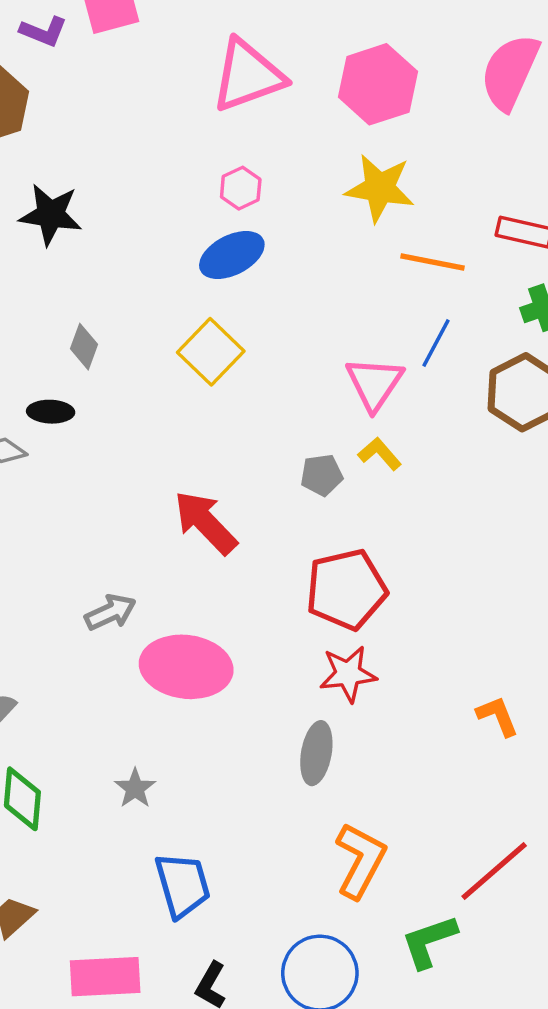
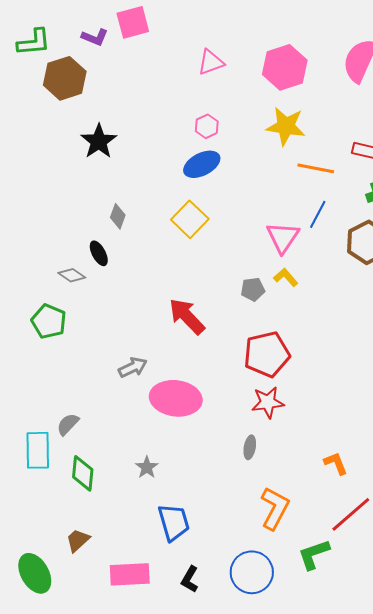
pink triangle: (248, 75) -> (211, 62), size x0.6
black star: (51, 215) -> (99, 141), turned 30
black ellipse: (51, 412) -> (99, 253), turned 60
orange L-shape: (498, 716) -> (336, 463), moved
gray ellipse: (316, 753) -> (250, 447), size x0.7

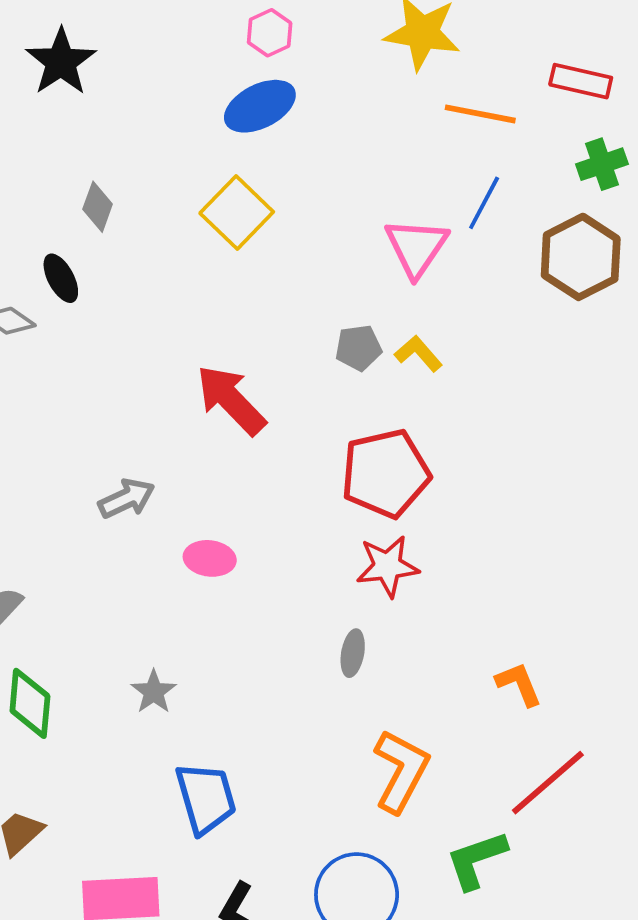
yellow L-shape: (286, 277) -> (418, 354), moved
pink ellipse: (176, 398) -> (210, 558), size x0.5

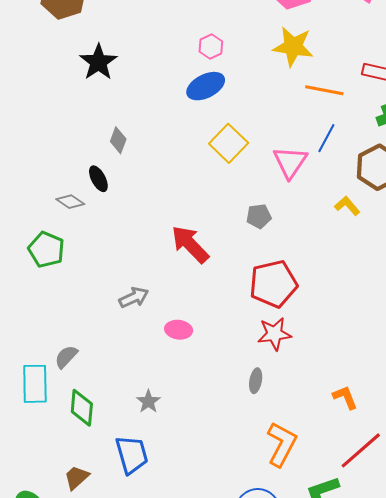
yellow square: (237, 212) -> (229, 143), moved
yellow L-shape: (418, 354) -> (347, 206), moved
blue trapezoid: (206, 798) -> (132, 455), moved

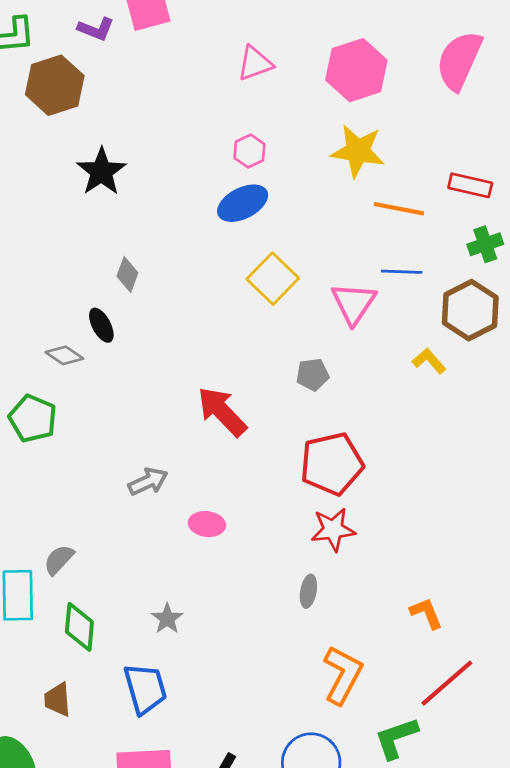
blue line: (326, 138) -> (402, 272), turned 64
brown trapezoid: (77, 477) -> (57, 700), moved, turned -52

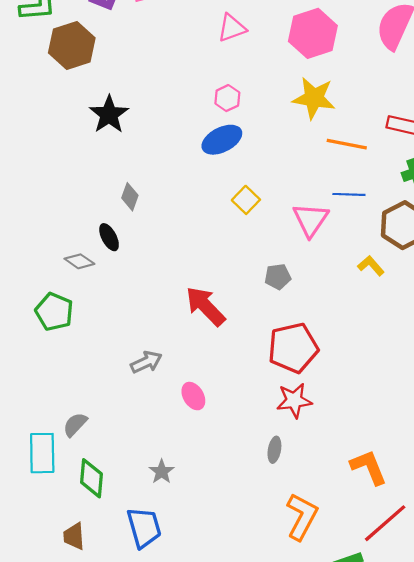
yellow square: (273, 279) -> (246, 200), size x0.7
pink ellipse: (207, 524) -> (193, 396), turned 52
orange L-shape: (426, 613) -> (369, 467), size x1.4

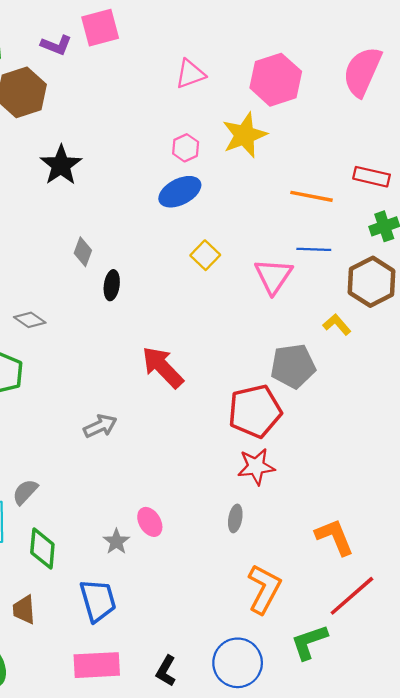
yellow star: (314, 98) -> (245, 135), moved, turned -30
black ellipse: (109, 237) -> (112, 285), moved, turned 36
gray pentagon: (278, 277) -> (293, 366), moved, size x1.6
pink ellipse: (193, 396) -> (150, 522), moved

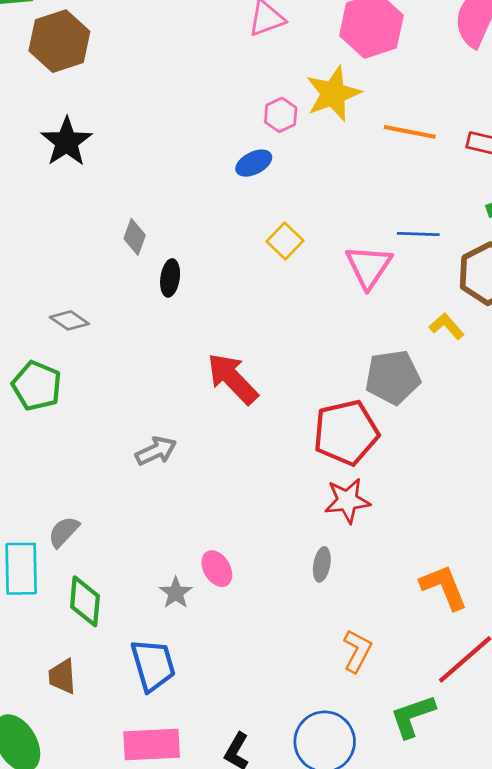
pink hexagon: (186, 148) -> (281, 115), moved
black star: (61, 165) -> (67, 142), moved
blue ellipse: (180, 192) -> (254, 163), size x0.7
orange line: (311, 196) -> (410, 132), moved
orange L-shape: (264, 589) -> (357, 651), size x0.7

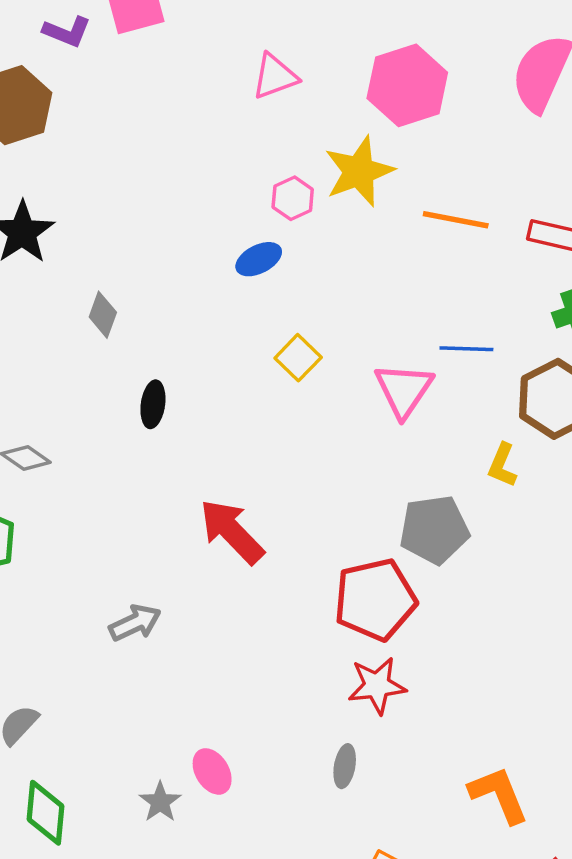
gray diamond: (135, 237) -> (103, 315), moved
yellow L-shape: (447, 326) -> (502, 465), turned -116

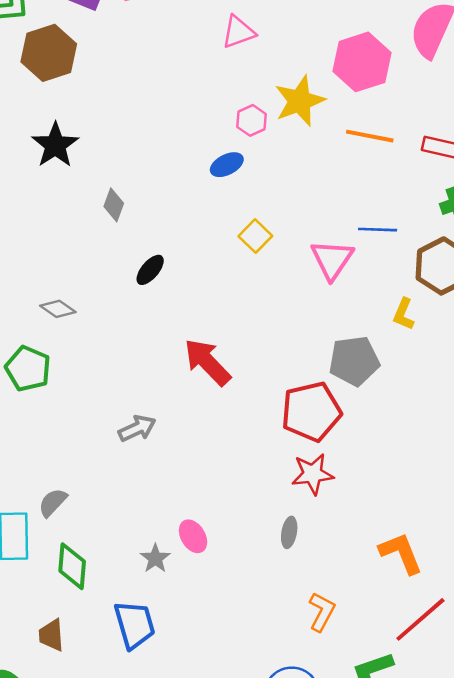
pink hexagon: (407, 85) -> (362, 62), moved
black ellipse: (153, 404) -> (150, 270), turned 32

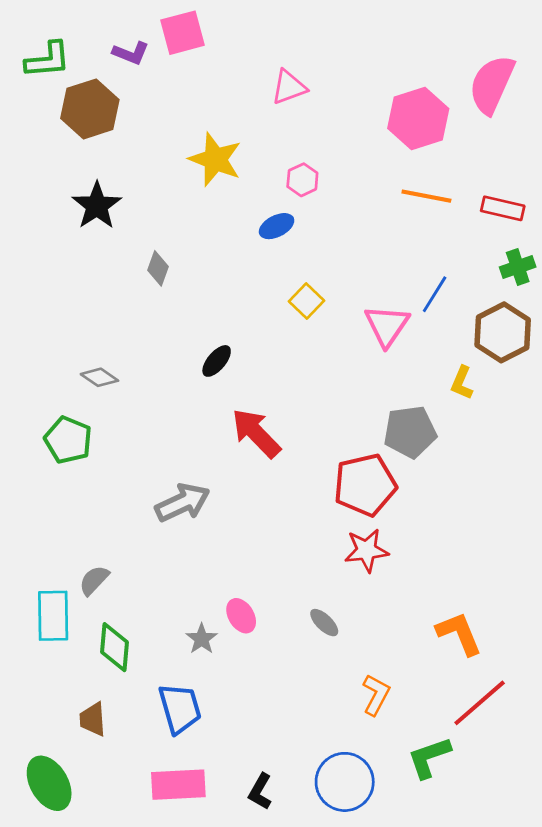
yellow star: (300, 101) -> (215, 159), moved, turned -30
blue line: (378, 230) -> (435, 294), turned -60
black ellipse: (150, 270) -> (217, 361), moved
gray arrow: (137, 428) -> (183, 503), size x1.4
gray ellipse: (289, 532) -> (324, 623), moved, turned -56

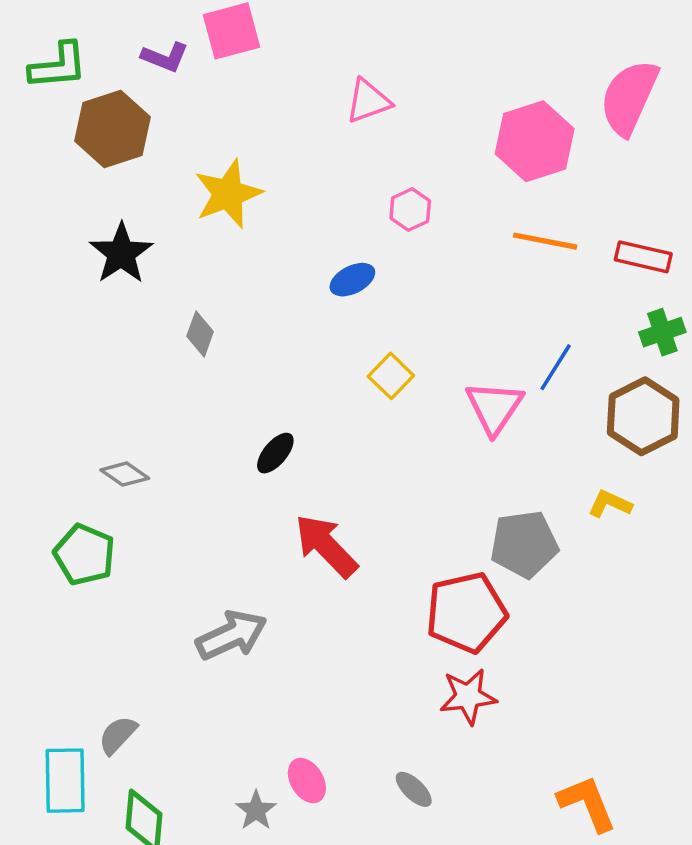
yellow star: (215, 159) -> (228, 194), moved, turned 30
pink hexagon: (302, 180) -> (410, 210), moved
yellow L-shape: (462, 383) -> (610, 504), moved, turned 92

